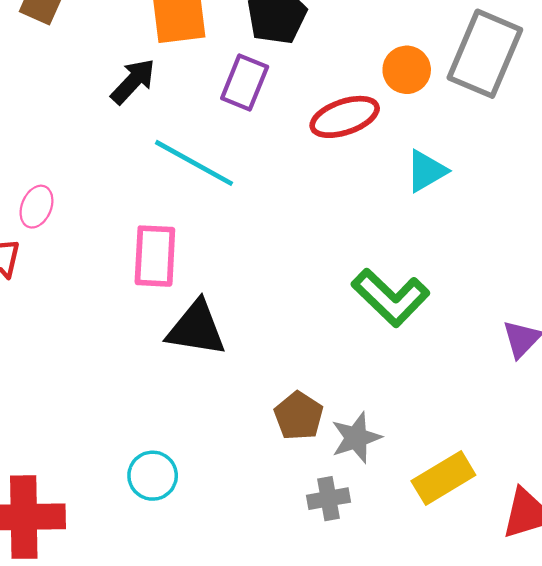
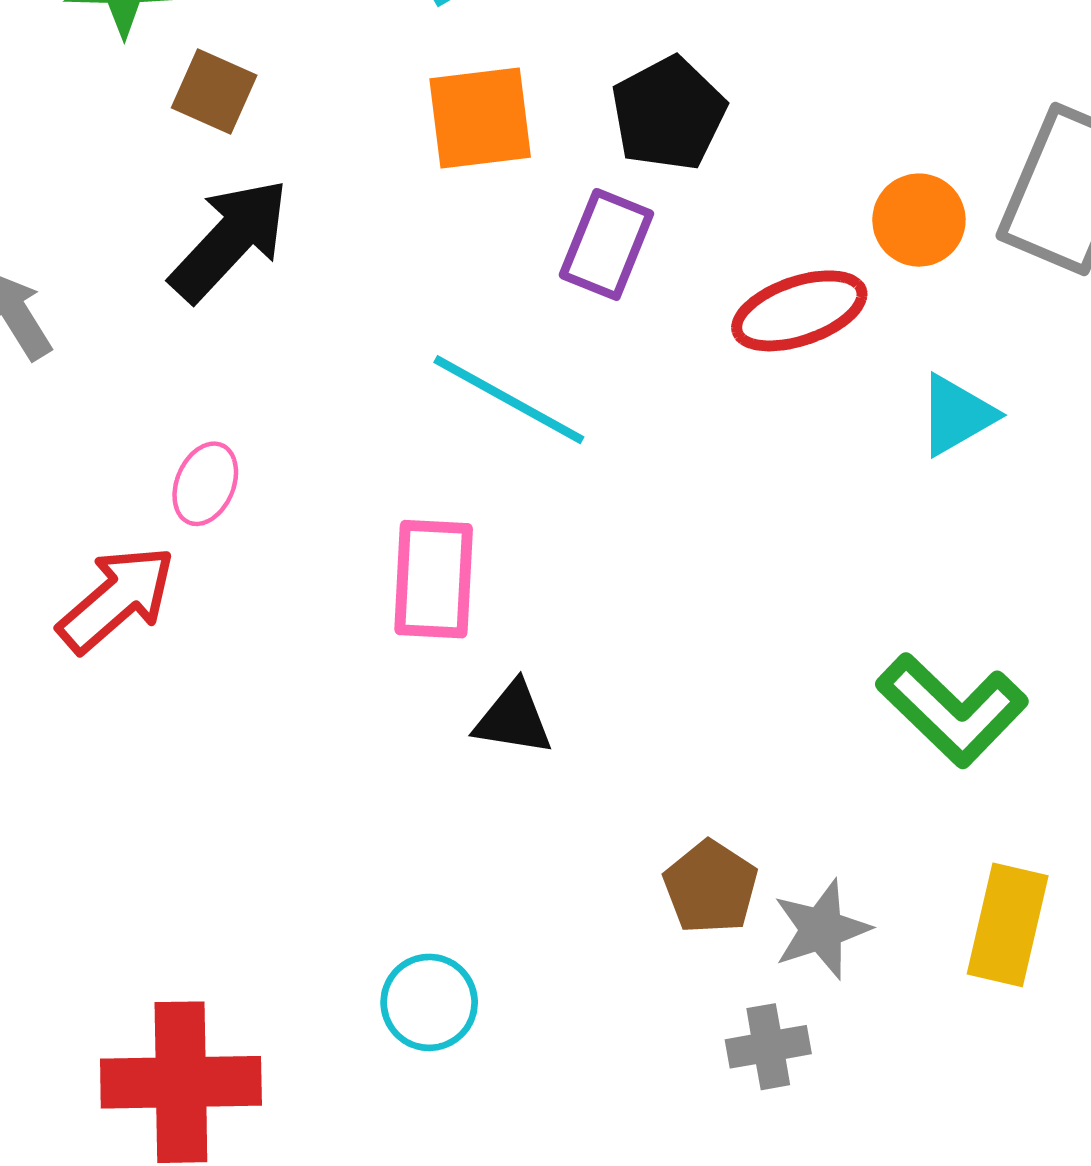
black arrow: (133, 81) -> (230, 240), moved, size x1.4
green L-shape: (391, 297) -> (952, 710), moved
black triangle: (196, 328) -> (513, 719), size x0.7
yellow rectangle: (443, 478) -> (1008, 925), moved, turned -46

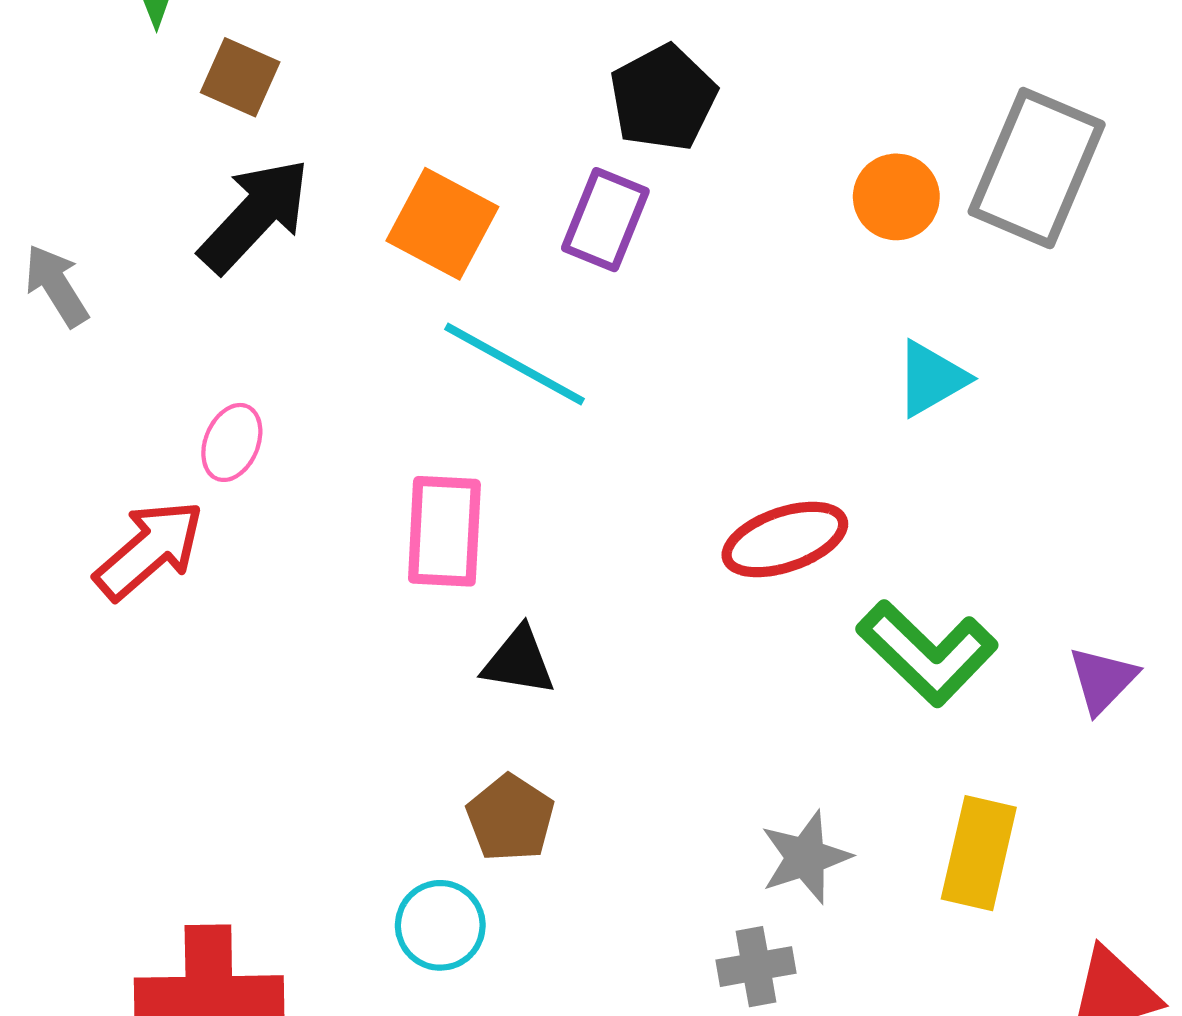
orange square: (480, 118) -> (442, 224), moved, turned 35
red ellipse: (799, 311) -> (785, 539), moved
brown pentagon: (711, 887) -> (510, 818), moved

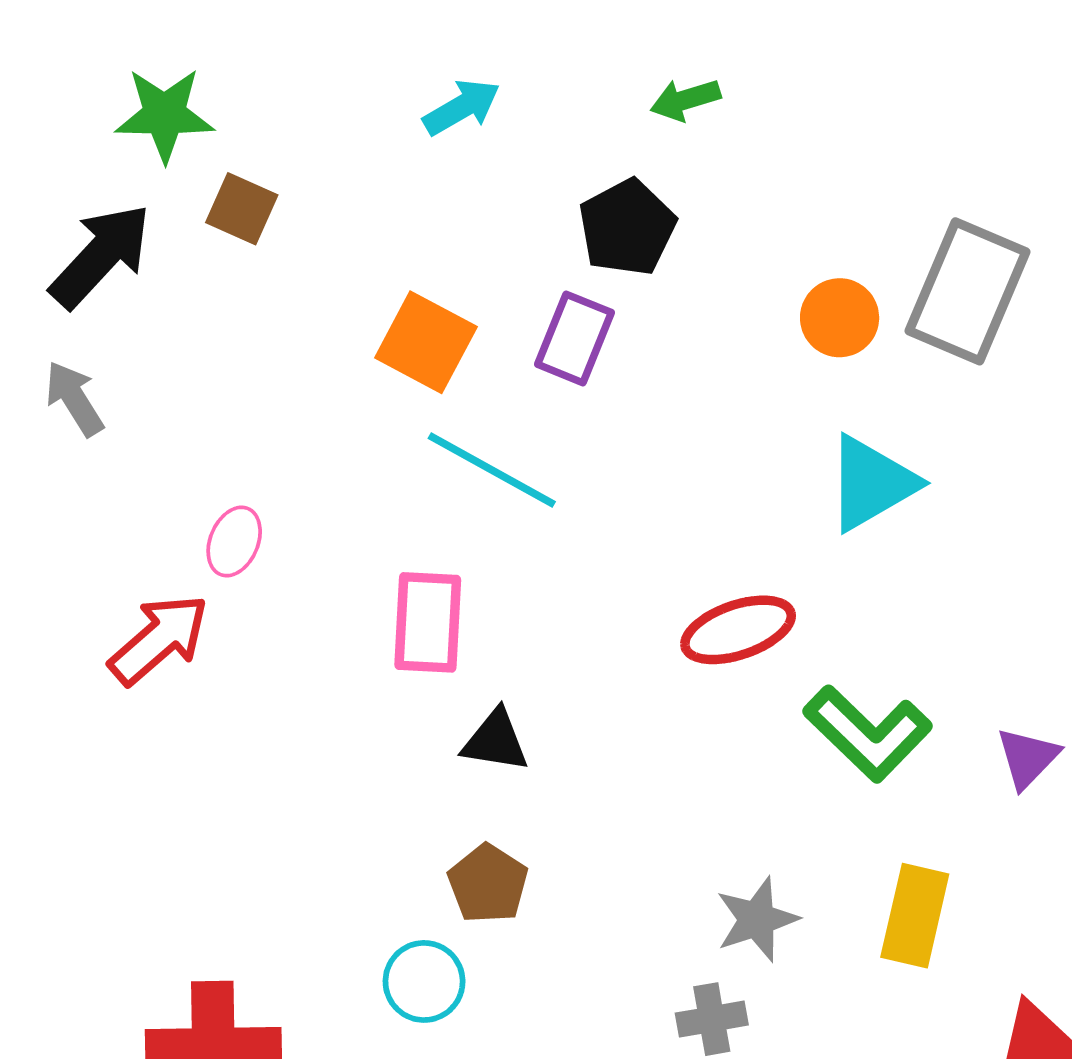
black arrow: (255, 215) -> (101, 256), moved
cyan triangle: (931, 379) -> (872, 483), size x1.4

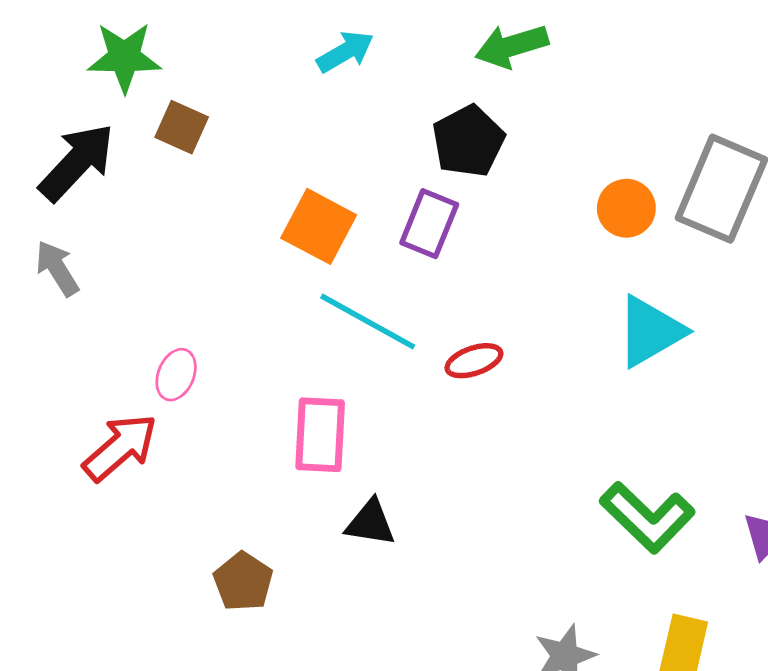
green arrow: (685, 100) -> (512, 46), size x1.4
red ellipse: (738, 630) -> (474, 361), moved, size x0.7
brown pentagon: (488, 884) -> (243, 582), moved

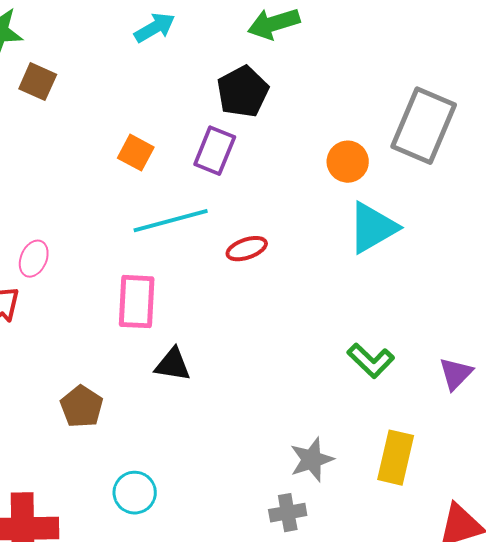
orange circle: (626, 208) -> (348, 162), moved
orange square: (319, 226) -> (136, 153), size x0.7
cyan line: (368, 322) -> (171, 221), turned -44
green L-shape: (647, 517) -> (371, 361), size x0.7

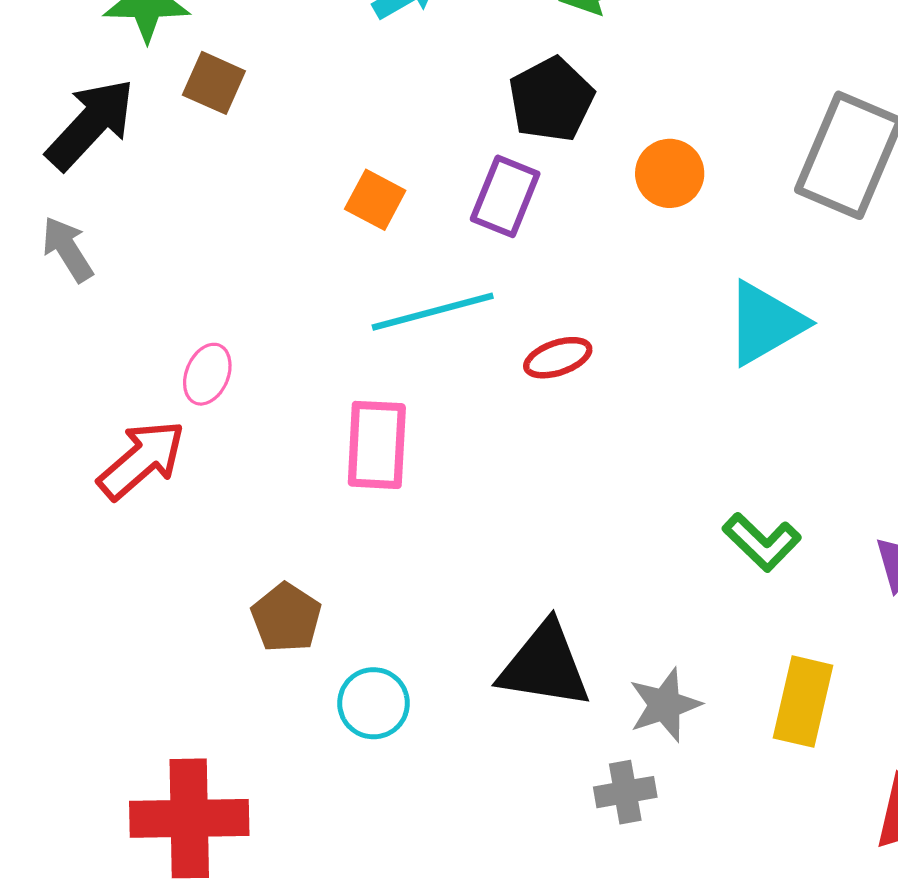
orange circle: (348, 162) -> (670, 173), moved
black triangle: (173, 365) -> (545, 665), moved, size x1.6
cyan circle: (135, 493) -> (374, 703), moved

